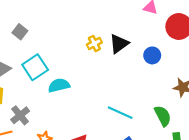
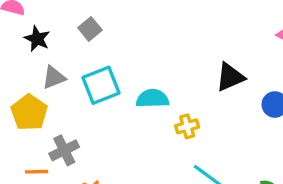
yellow cross: (94, 43) -> (187, 126), moved
cyan semicircle: (59, 85) -> (152, 99), moved

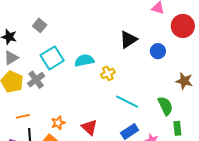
gray triangle: (54, 77) -> (11, 58), moved
gray cross: (64, 150) -> (36, 80), moved

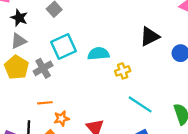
orange line: (23, 116) -> (45, 103), moved

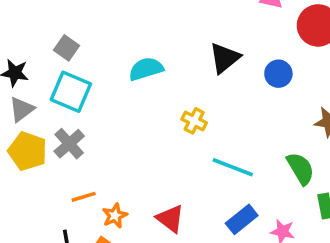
cyan square: (64, 47) -> (71, 92), moved, turned -30
cyan semicircle: (98, 54) -> (146, 69), moved
yellow cross: (123, 71) -> (194, 121), turned -32

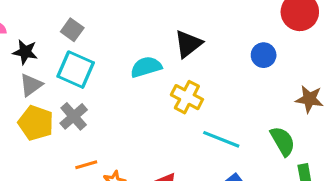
black triangle: (225, 58) -> (188, 44), moved
cyan semicircle: (146, 69) -> (146, 67), moved
yellow cross: (194, 121) -> (187, 97), size x1.4

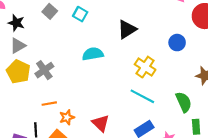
cyan semicircle: (146, 67) -> (93, 54), moved
cyan square: (76, 70) -> (80, 14), moved, size x0.6
yellow cross: (187, 97) -> (145, 67), moved

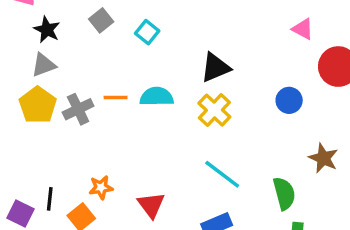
yellow cross: (145, 67) -> (214, 110), moved
orange line: (49, 104) -> (116, 98), moved

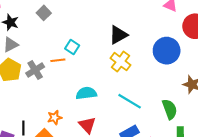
cyan square: (147, 32) -> (72, 47), moved
cyan semicircle: (157, 97) -> (86, 93), moved
blue circle: (289, 100) -> (167, 51), size x1.6

